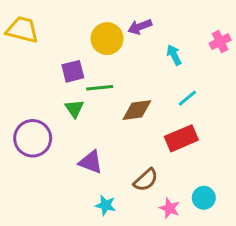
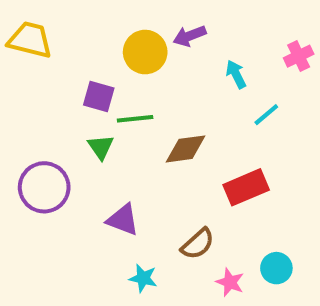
purple square: (73, 71) -> (99, 96), turned 30
cyan line: (187, 98) -> (266, 115), moved

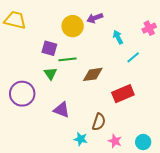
brown semicircle: (198, 244) -> (99, 122), turned -30
cyan circle: (276, 268) -> (143, 142), moved
cyan star: (143, 278) -> (81, 139), moved

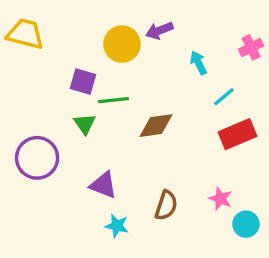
red rectangle: (123, 94) -> (237, 134), moved
cyan star: (81, 139) -> (117, 226), moved
pink star: (115, 141) -> (221, 199), moved
cyan circle: (143, 142) -> (246, 224), moved

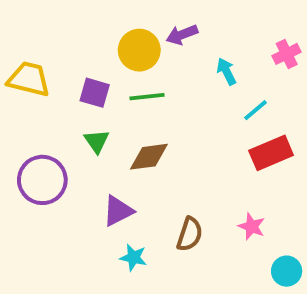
yellow trapezoid: (25, 34) -> (29, 79), moved
green line: (114, 100) -> (147, 97), moved
brown diamond: (156, 126) -> (149, 157), moved
purple triangle: (103, 185) -> (118, 211), turned -48
cyan circle: (246, 224) -> (287, 271), moved

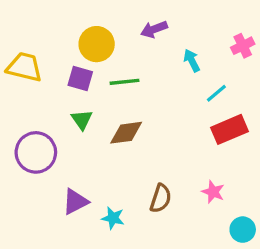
yellow circle: (139, 50) -> (97, 44), moved
purple triangle: (118, 211) -> (75, 202), moved

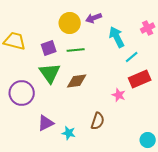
yellow circle: (97, 44) -> (70, 23), moved
cyan arrow: (192, 60) -> (117, 37), size x1.5
purple square: (80, 79) -> (49, 48), turned -35
green triangle: (82, 120) -> (50, 73), size x1.6
pink star: (213, 192) -> (119, 95), moved

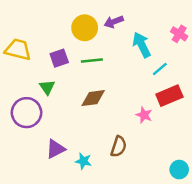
pink cross: (148, 28) -> (179, 34), turned -32
green triangle: (50, 73) -> (47, 87), moved, size x0.6

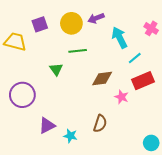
purple square: (59, 58) -> (40, 24), moved
green triangle: (47, 87) -> (56, 69), moved
brown diamond: (93, 98) -> (102, 79), moved

